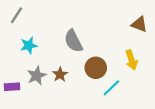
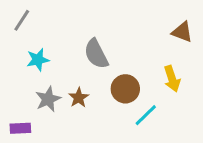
purple rectangle: (12, 87) -> (20, 128), moved

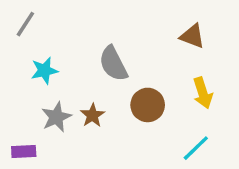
brown triangle: (182, 32) -> (192, 36), moved
cyan line: (146, 115) -> (196, 148), moved

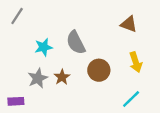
cyan star: (44, 71) -> (44, 47), moved

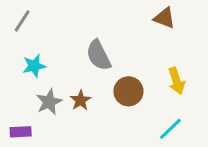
brown triangle: (129, 24) -> (164, 18), moved
cyan star: (44, 47) -> (34, 66), moved

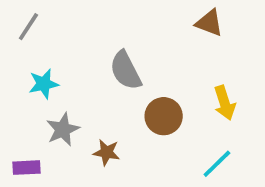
brown star: (81, 100) -> (106, 152), moved, turned -30

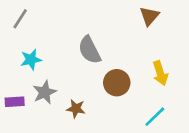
brown triangle: (209, 23) -> (149, 16), turned 50
purple rectangle: (27, 168) -> (15, 102), moved

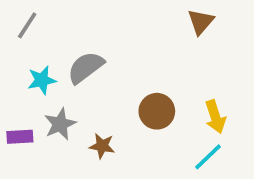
gray semicircle: (90, 50) -> (86, 67), moved, turned 80
yellow arrow: (160, 73) -> (215, 117), moved

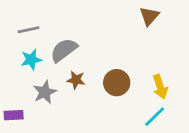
gray line: (27, 25) -> (28, 30), moved, turned 45
purple rectangle: (20, 137) -> (14, 115), moved
brown star: (102, 146) -> (76, 80), moved

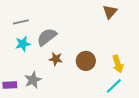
gray star: (45, 92) -> (33, 80), moved

